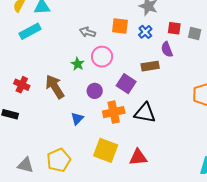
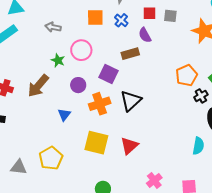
gray arrow: (88, 32) -> (53, 27), moved
brown arrow: (55, 87) -> (38, 86), turned -100
black triangle: (145, 113) -> (131, 101), turned -45
red triangle: (138, 157) -> (129, 146), turned -30

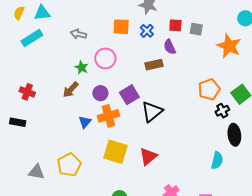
purple square: (109, 74) -> (129, 95), moved, turned 30
brown arrow: (38, 86) -> (71, 90), moved, size x0.7
orange cross: (100, 104) -> (108, 116), moved

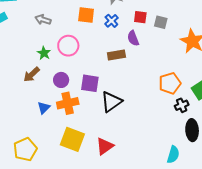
purple square: (129, 95) -> (90, 83), turned 36

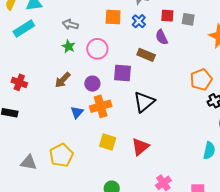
green star: (44, 53) -> (68, 46), moved
brown rectangle: (116, 55) -> (146, 55), turned 36
purple square: (90, 83) -> (122, 73), moved
yellow square: (72, 139) -> (108, 142), size x0.7

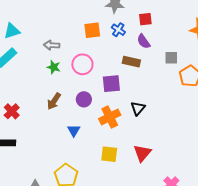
gray square: (188, 19) -> (171, 58), moved
red cross: (19, 82) -> (12, 111), turned 35
black triangle: (144, 102) -> (138, 108), size x0.7
orange cross: (101, 106) -> (110, 117), moved

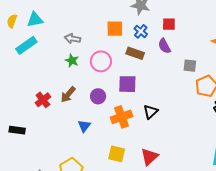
brown rectangle: (131, 62) -> (135, 53), moved
red cross: (12, 111) -> (43, 100), moved

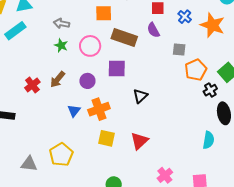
blue cross: (141, 31) -> (185, 17), moved
brown rectangle: (135, 53) -> (124, 38), size x1.4
orange cross: (122, 117) -> (99, 109), moved

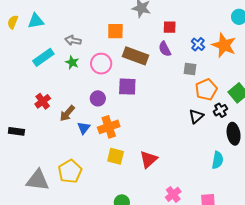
blue cross: (185, 17) -> (198, 44), moved
cyan rectangle: (15, 31) -> (43, 57), moved
brown arrow: (58, 79) -> (67, 113), moved
black triangle: (140, 96) -> (196, 116), moved
gray triangle: (29, 164) -> (38, 180), size x1.4

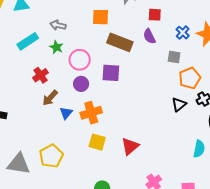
pink circle: (101, 64) -> (80, 60), moved
red cross: (43, 101) -> (41, 75), moved

